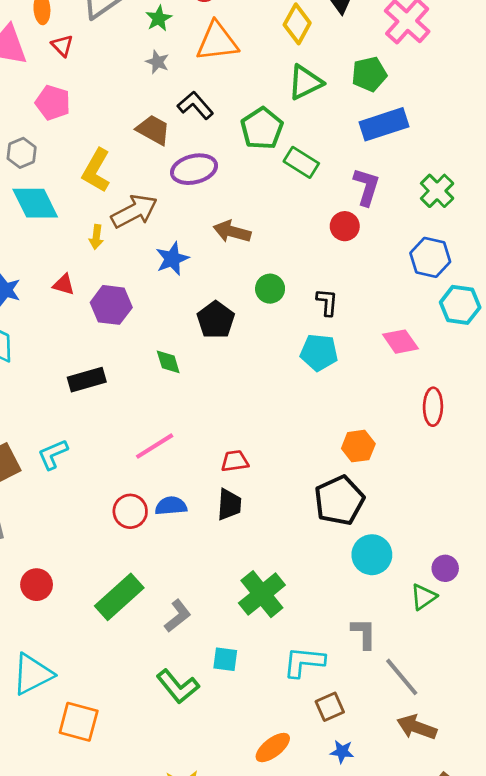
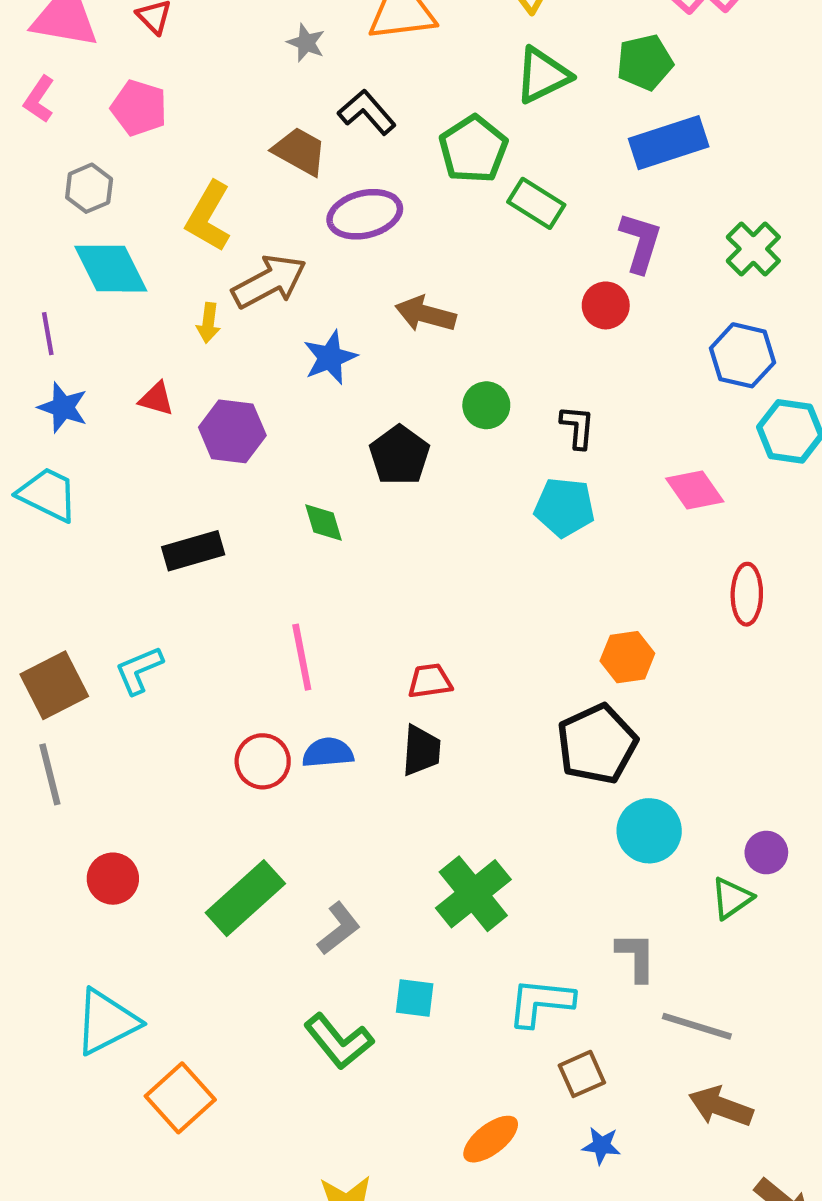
pink line: (155, 446) -> (302, 657), turned -69
gray line: (402, 677) -> (697, 1026), turned -33
orange square: (79, 722) -> (180, 1098), turned 33

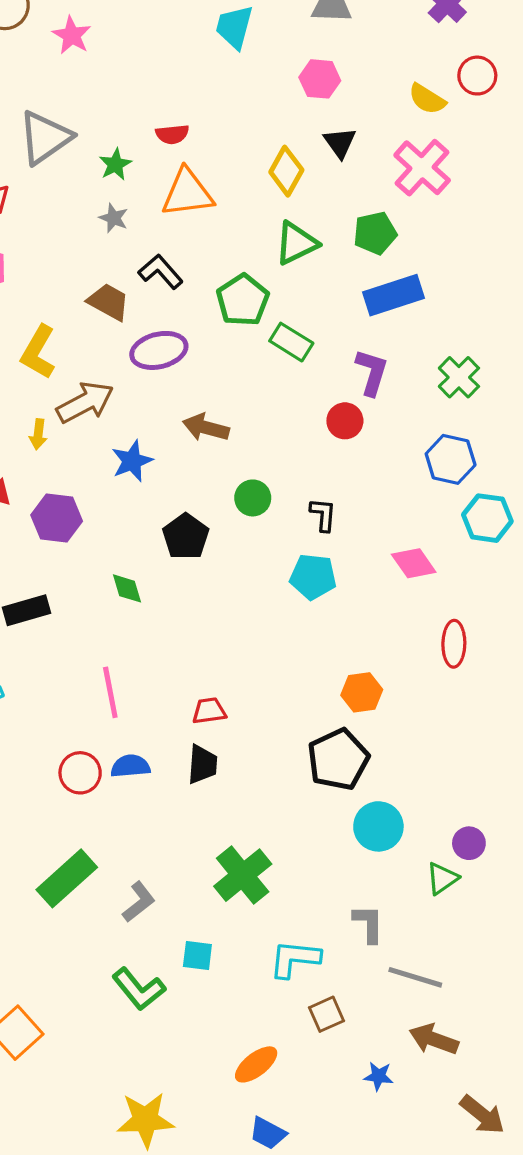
blue star: (601, 1146) -> (378, 1076), moved

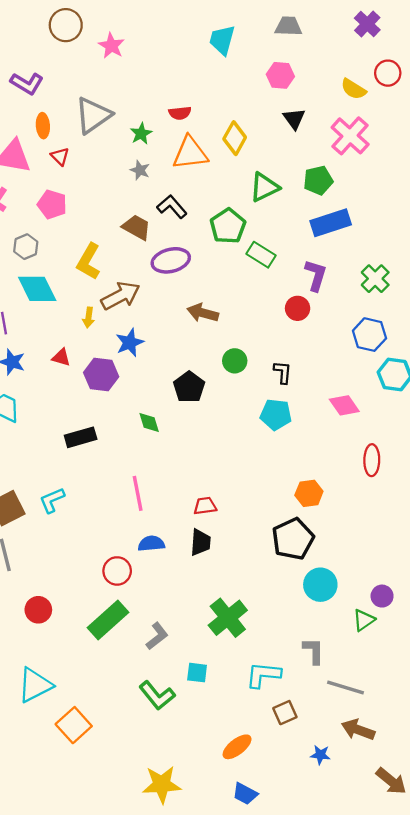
yellow diamond: (286, 171) -> (235, 138), moved
blue star: (132, 461) -> (130, 343), moved
red circle: (80, 773) -> (117, 571), moved

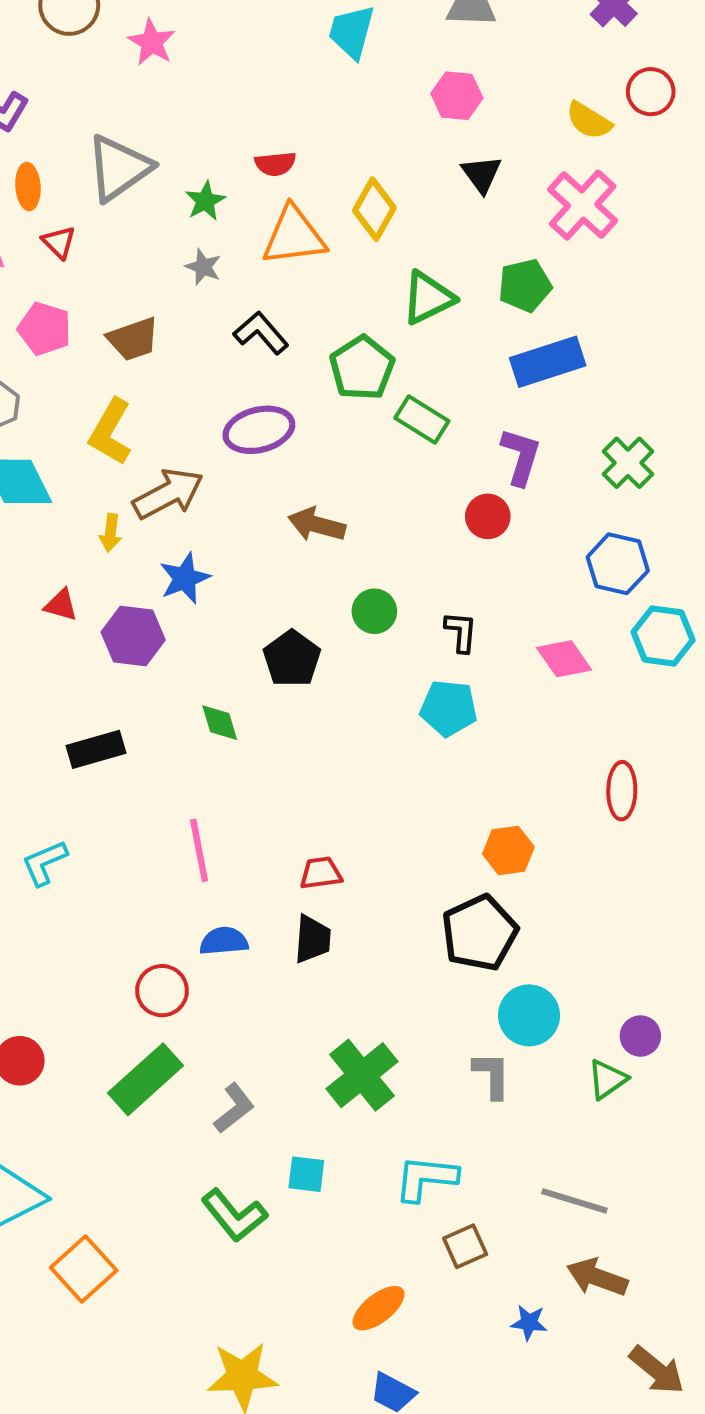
brown trapezoid: (137, 227) -> (133, 339), moved, turned 132
pink diamond: (344, 405) -> (564, 659), moved
gray L-shape: (314, 651) -> (492, 1075), moved

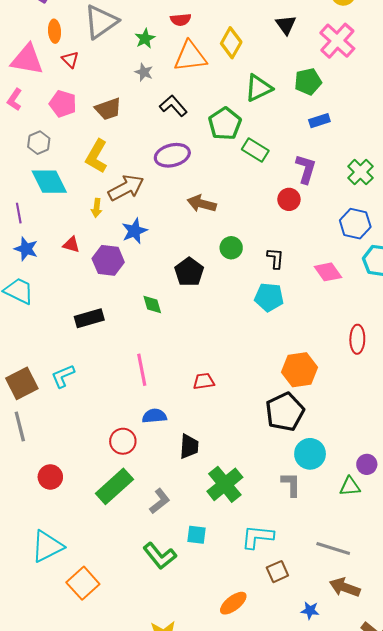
blue rectangle: (548, 362) -> (319, 121), size x0.6
orange hexagon: (508, 850) -> (299, 370), size x1.4
black trapezoid: (313, 939) -> (189, 446), moved
green triangle: (607, 1079) -> (350, 486), turned 30

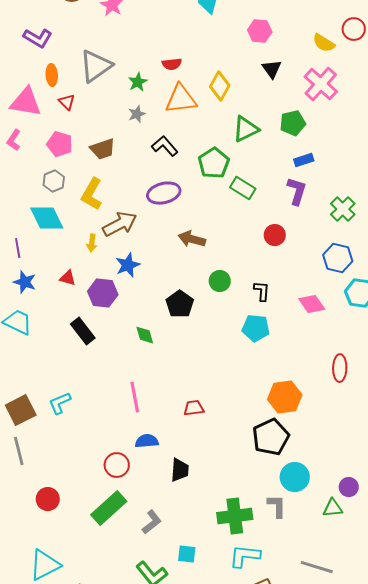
gray star: (144, 72) -> (137, 114), turned 30
gray hexagon: (39, 143) -> (54, 181), moved
purple L-shape: (306, 169) -> (297, 191), moved
black rectangle: (89, 318) -> (83, 331), moved, turned 68
green cross: (225, 484) -> (235, 516), moved, turned 32

